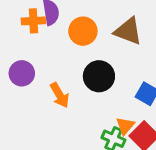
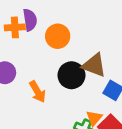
brown triangle: (128, 31) -> (94, 65), moved

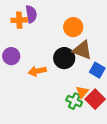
orange circle: (58, 36) -> (73, 27), moved
orange arrow: (37, 92) -> (37, 71), turned 108

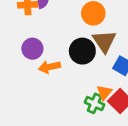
brown triangle: (82, 50) -> (104, 41), turned 35
purple circle: (11, 56) -> (32, 49), moved

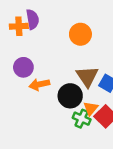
brown triangle: (104, 41) -> (87, 76), moved
black circle: (82, 51) -> (70, 96), moved

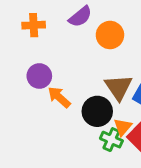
purple semicircle: (33, 19) -> (80, 17), moved, turned 60
orange arrow: (39, 84) -> (59, 97), turned 54

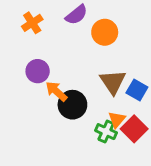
orange cross: (34, 25) -> (32, 23), turned -30
black circle: (97, 111) -> (72, 105), moved

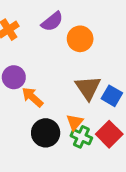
black circle: (72, 105) -> (46, 133), moved
orange triangle: (117, 119) -> (75, 122), moved

